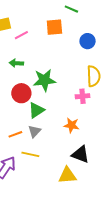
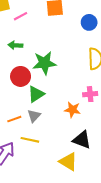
pink cross: (82, 96) -> (90, 94), moved
yellow triangle: (67, 175) -> (68, 162), turned 36

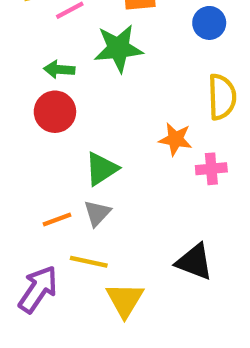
green star: (44, 63) -> (118, 48), moved
red circle: (21, 76) -> (55, 112), moved
orange star: (72, 110) -> (175, 139), moved
yellow triangle: (68, 162) -> (125, 300), moved, turned 30

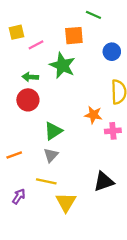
green star: (118, 48) -> (62, 65), turned 30
orange line: (57, 219) -> (14, 155), moved
black triangle: (194, 262) -> (104, 181), turned -40
purple arrow: (38, 289) -> (19, 196), size x0.6

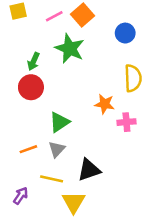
orange square: (74, 36) -> (83, 15), turned -36
pink line: (36, 45) -> (54, 16), moved
green arrow: (30, 77) -> (34, 61), turned -70
orange line: (14, 155) -> (28, 149), moved
black triangle: (104, 181) -> (89, 170), moved

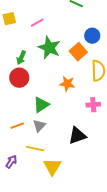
orange square: (83, 15) -> (78, 52), moved
orange star: (105, 104) -> (67, 84), moved
black triangle: (89, 170) -> (77, 136), moved

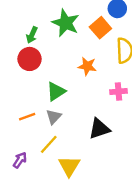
yellow line: (35, 149) -> (49, 144), turned -60

